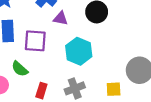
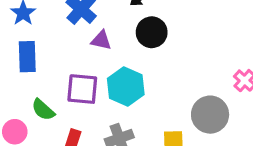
purple square: (35, 41) -> (82, 89), moved

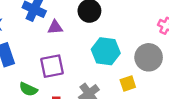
cyan hexagon: (126, 86) -> (106, 51), moved

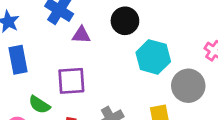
cyan hexagon: (106, 51) -> (153, 57), moved

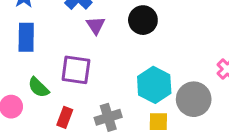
purple triangle: (81, 35) -> (96, 25), turned 42
cyan hexagon: (153, 57) -> (154, 85), moved

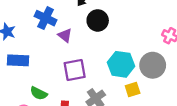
blue rectangle: (26, 37) -> (18, 60), turned -70
purple square: (76, 70) -> (75, 70), moved

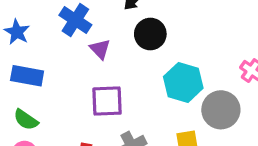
cyan hexagon: (121, 64) -> (183, 82), moved
green semicircle: (39, 93) -> (26, 120), moved

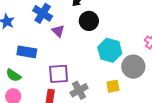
blue rectangle: (27, 76) -> (27, 52), moved
purple square: (107, 101) -> (59, 74), moved

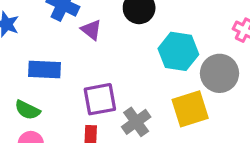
yellow square: (113, 86) -> (190, 109), size x1.6

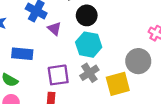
cyan hexagon: (178, 51) -> (89, 45), moved
gray cross: (136, 122) -> (89, 73), moved

